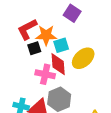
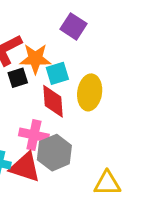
yellow ellipse: (83, 58) -> (90, 92), turned -40
pink cross: (45, 74) -> (34, 135), moved

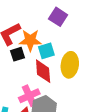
pink cross: (34, 135) -> (29, 96), turned -36

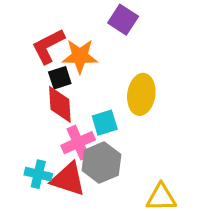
cyan square: (46, 51) -> (105, 123), moved
red diamond: (43, 71) -> (60, 104), moved

